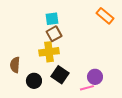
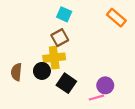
cyan square: (52, 19) -> (64, 14), moved, turned 32
black circle: (34, 81) -> (42, 71), moved

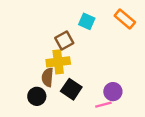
cyan square: (64, 14) -> (87, 21), moved
black circle: (42, 71) -> (37, 96), moved
brown semicircle: (16, 72) -> (48, 77), moved

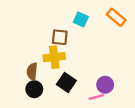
brown square: (64, 40) -> (60, 37), turned 35
brown semicircle: (48, 77) -> (32, 71), moved

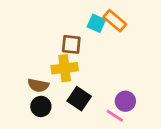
orange rectangle: (116, 17) -> (115, 21), moved
brown semicircle: (32, 71) -> (38, 85), turned -84
pink line: (96, 97) -> (115, 116), turned 48

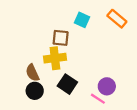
orange rectangle: (115, 21) -> (117, 19), moved
brown semicircle: (38, 85) -> (32, 73), turned 54

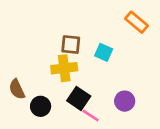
cyan square: (82, 20) -> (104, 52), moved
brown semicircle: (32, 73) -> (17, 89), moved
pink line: (98, 99) -> (91, 116), moved

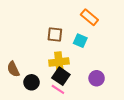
orange rectangle: (137, 22) -> (89, 17), moved
yellow cross: (64, 68) -> (59, 62), moved
pink line: (91, 116) -> (58, 89), moved

